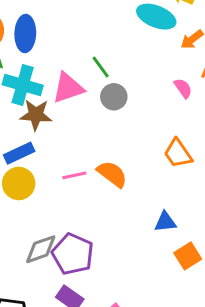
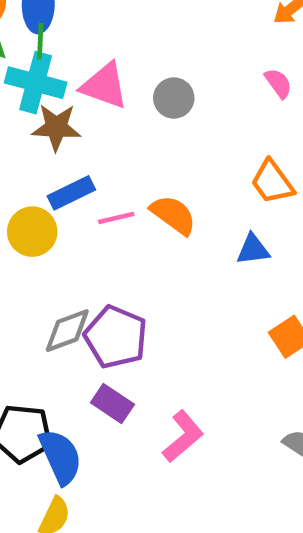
green line: (101, 67) -> (40, 41), moved, turned 40
pink triangle: (68, 88) -> (104, 86), turned 40
blue rectangle: (19, 153) -> (71, 193), moved
blue triangle: (165, 222) -> (253, 249), moved

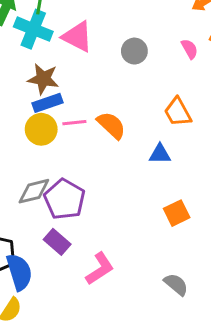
gray circle: (174, 98) -> (134, 51), moved
brown star: (56, 127) -> (43, 79), moved
yellow circle: (32, 232) -> (41, 129), moved

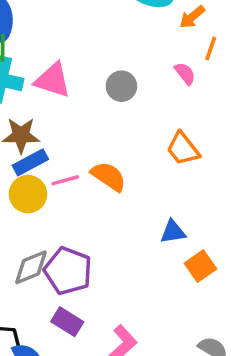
blue triangle: (160, 154) -> (173, 232), moved

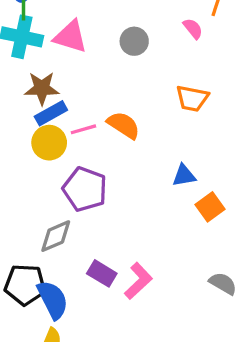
orange trapezoid: (183, 149) -> (192, 98), turned -40
gray diamond: (31, 267) -> (56, 236), moved
purple pentagon: (68, 271) -> (85, 189), moved
purple rectangle: (67, 322) -> (102, 273), moved

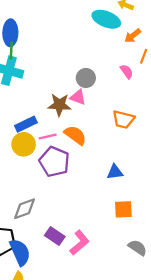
pink triangle: (70, 37) -> (78, 97), moved, size x0.7
brown star: (42, 88) -> (59, 105), moved
purple pentagon: (85, 189) -> (54, 162), moved
orange square: (210, 207) -> (123, 209), moved, turned 30

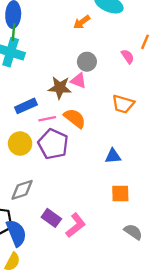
orange arrow: (133, 36) -> (82, 22), moved
yellow circle: (24, 144) -> (20, 144), moved

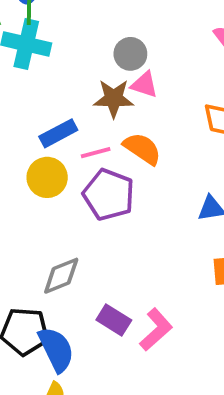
gray circle: (87, 62) -> (130, 54), moved
yellow circle: (20, 144) -> (47, 177), moved

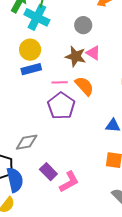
gray circle: (130, 54) -> (83, 25), moved
blue rectangle: (58, 133) -> (31, 69), moved
yellow circle: (47, 177) -> (30, 50), moved

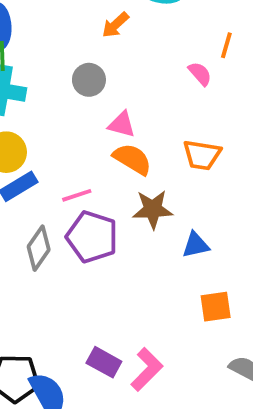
brown star: (76, 56) -> (153, 209), moved
orange semicircle: (84, 86) -> (132, 159), moved
gray diamond: (27, 142) -> (39, 248), moved, turned -30

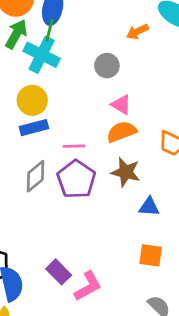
orange semicircle: (132, 159) -> (122, 132), turned -68

